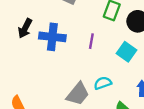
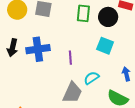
purple line: (91, 41) -> (70, 58), moved

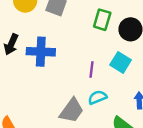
purple line: (70, 58) -> (91, 70), moved

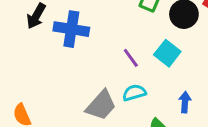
purple line: (91, 70) -> (131, 58), turned -49

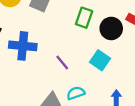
purple line: (131, 58) -> (62, 63), moved

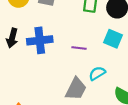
purple line: (62, 63) -> (79, 48), turned -32

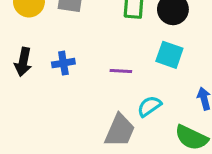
blue cross: (40, 40) -> (63, 63), size x0.6

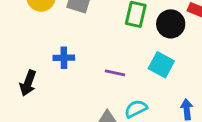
black arrow: (23, 62) -> (28, 83), moved

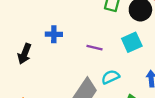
cyan square: (161, 65) -> (132, 42), turned 36

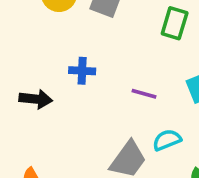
black arrow: (24, 54) -> (36, 99), turned -108

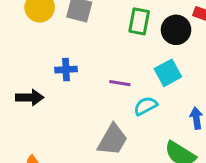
cyan semicircle: (167, 140) -> (146, 106), moved

